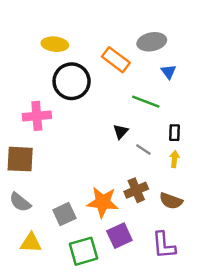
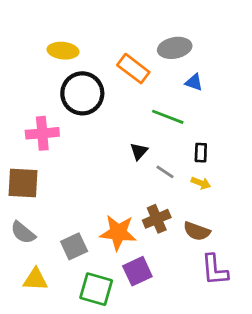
blue triangle: (169, 72) -> (194, 82), turned -35
yellow arrow: (174, 159) -> (201, 183), turned 105
purple L-shape: (164, 245) -> (215, 270), moved
green square: (84, 251) -> (96, 289), turned 32

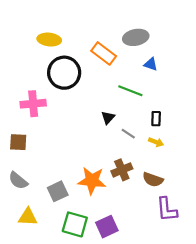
brown square: (23, 183) -> (18, 142), size x0.7
purple square: (137, 271) -> (107, 227), moved

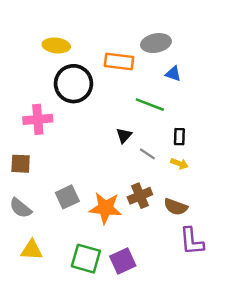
orange rectangle: (104, 53) -> (119, 61), turned -30
gray square: (58, 191) -> (67, 197), moved

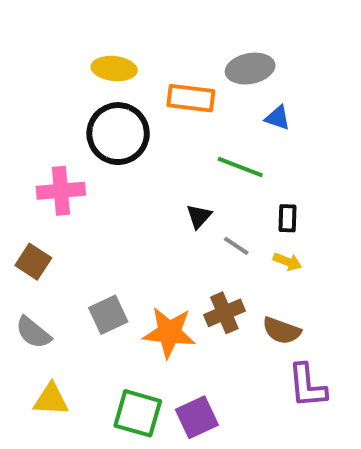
yellow ellipse: (56, 45) -> (114, 69), moved
brown square: (21, 164) -> (33, 262), turned 30

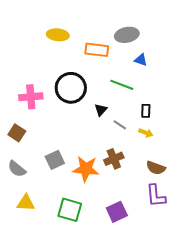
black circle: (118, 134) -> (71, 88), moved
brown semicircle: (282, 331) -> (156, 168), moved
purple square: (197, 417) -> (117, 212), moved

